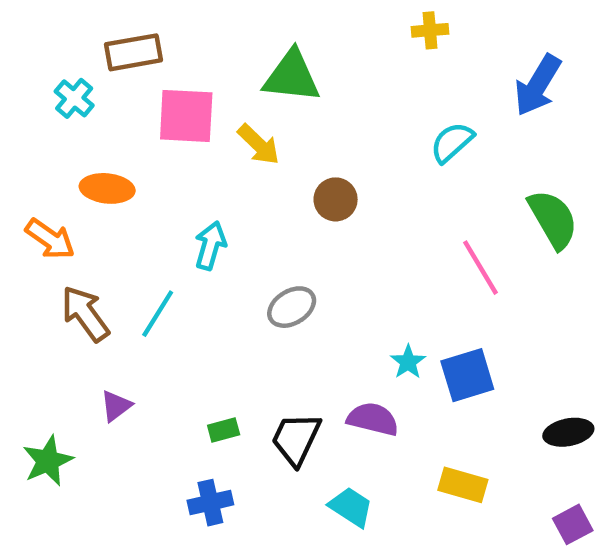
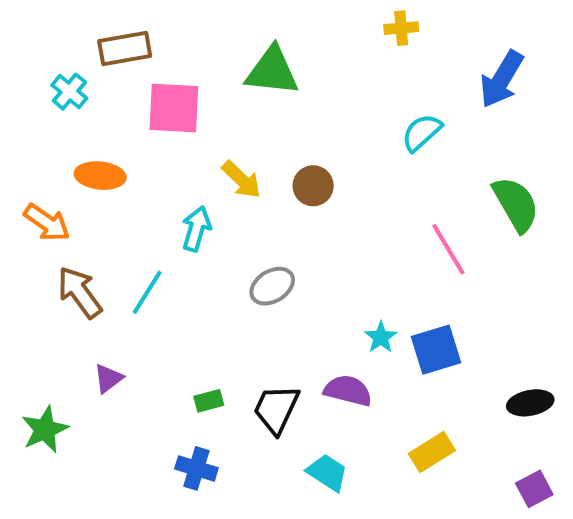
yellow arrow: (259, 145) -> (241, 180), moved
yellow rectangle: (463, 485) -> (432, 452), turned -48
blue cross: (210, 503) -> (196, 468), turned 30

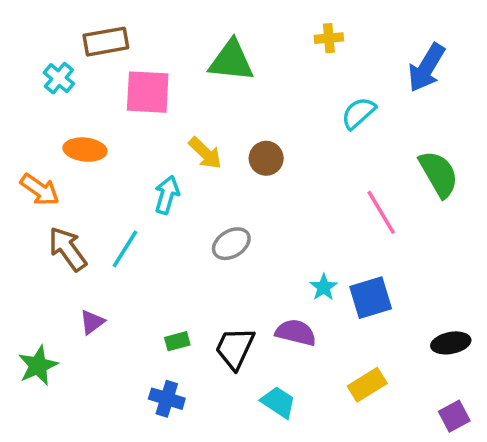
yellow cross: (401, 28) -> (329, 38), moved

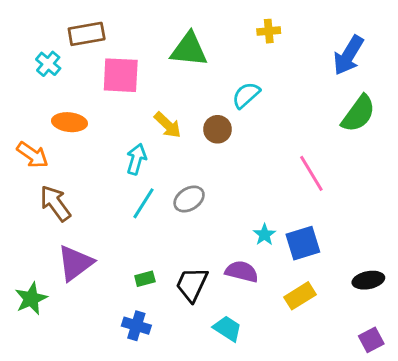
cyan semicircle: (358, 113) -> (246, 95), moved
green semicircle: (439, 174) -> (358, 114), moved, turned 66
cyan line: (125, 249) -> (143, 203), moved
purple triangle: (92, 322) -> (75, 263), size x1.8
yellow rectangle: (367, 385) -> (300, 296), moved

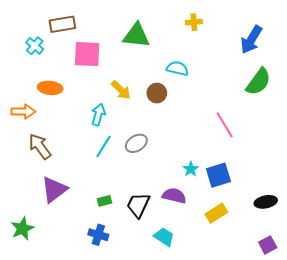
cyan semicircle: (246, 95) -> (177, 68), turned 55
orange arrow: (32, 155) -> (23, 112), turned -35
green star: (31, 299) -> (22, 229), moved

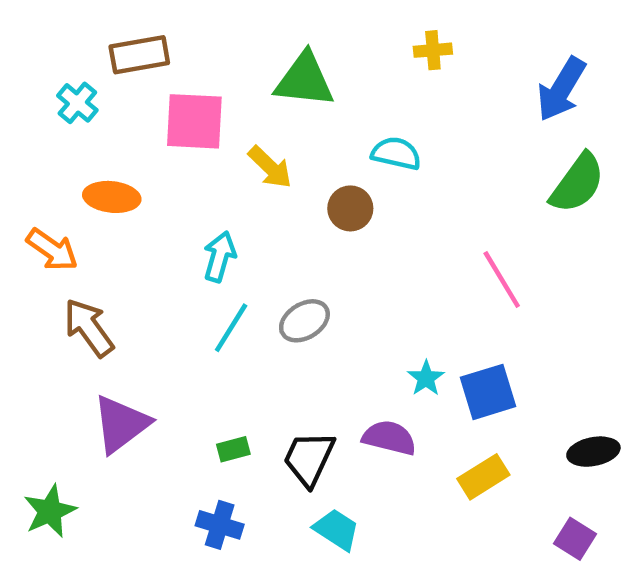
yellow arrow: (121, 90) -> (270, 167), moved
orange arrow: (23, 112) -> (52, 250), turned 35
cyan trapezoid: (164, 237) -> (337, 530), moved
purple square: (268, 245) -> (575, 539), moved, turned -30

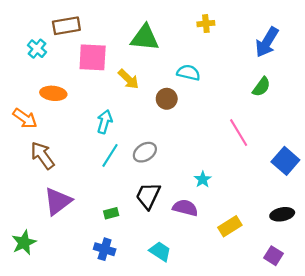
green semicircle: (577, 183) -> (261, 87), moved, size x0.7
blue square: (488, 392) -> (285, 161), moved, turned -32
black trapezoid: (309, 458) -> (148, 196), moved

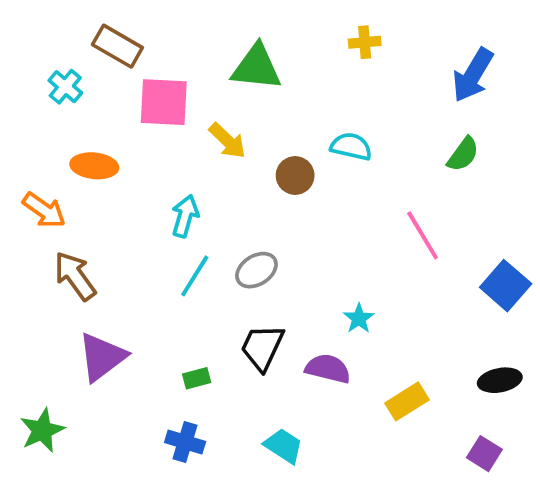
brown rectangle: (66, 26) -> (117, 46), turned 40
cyan semicircle: (188, 73) -> (351, 147), moved

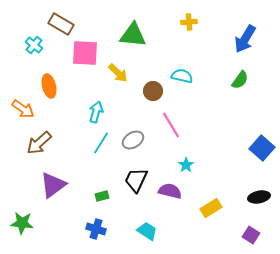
orange ellipse: (94, 166) -> (49, 86), turned 70
pink line: (423, 235) -> (171, 125), moved
brown arrow: (75, 276) -> (39, 143), turned -96
green star: (42, 430) -> (22, 223), turned 30

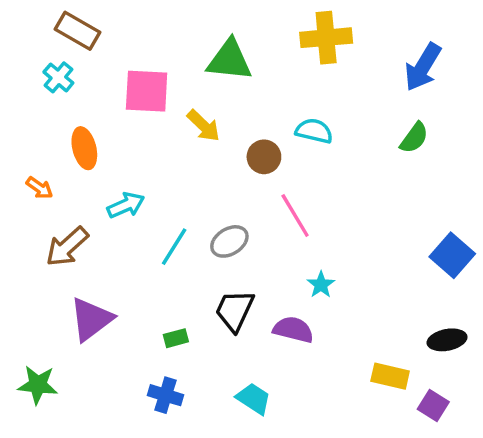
yellow cross: (189, 22) -> (326, 38), size x1.8
brown rectangle: (61, 24) -> (77, 31), moved
orange arrow: (23, 109) -> (39, 188), size x0.7
cyan arrow: (96, 112) -> (126, 205), moved, turned 50
yellow rectangle: (211, 208) -> (390, 376), moved, turned 45

